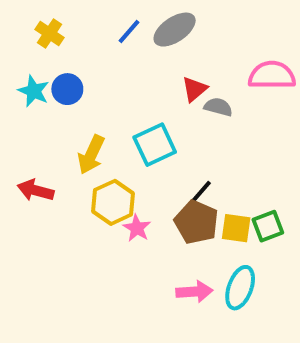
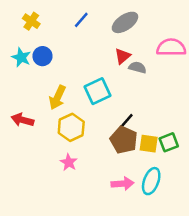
gray ellipse: (175, 30) -> (125, 22), moved
pink star: (137, 228) -> (69, 162), moved

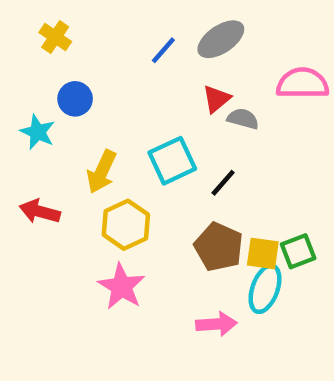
blue line: (81, 20) -> (163, 50), moved
cyan star: (21, 57) -> (38, 132), moved
black line: (126, 121) -> (223, 183), moved
pink star: (69, 162) -> (121, 287), size x1.5
cyan ellipse: (151, 181) -> (265, 289), moved

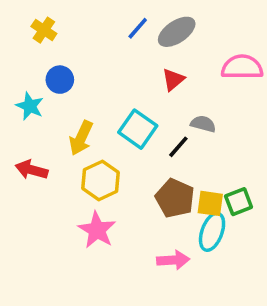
blue line: (163, 50) -> (138, 28), moved
gray semicircle: (243, 119) -> (203, 124), moved
cyan square: (172, 161) -> (138, 129), turned -30

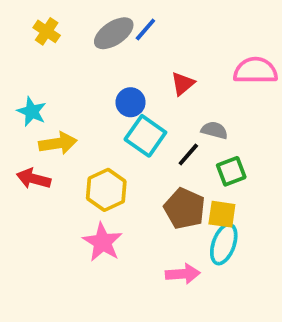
gray ellipse: (177, 32) -> (114, 33), moved
blue circle: (60, 80) -> (131, 102), moved
yellow arrow: (81, 138) -> (58, 143), moved, turned -124
green square: (239, 202) -> (231, 171), moved

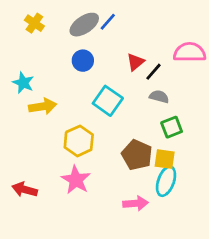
blue circle: (131, 102) -> (83, 61), moved
black line: (188, 154) -> (154, 72), moved
red arrow: (34, 179) -> (25, 190), moved

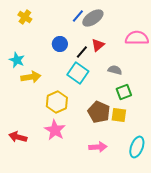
gray ellipse: (84, 25) -> (93, 18), moved
black line: (154, 72) -> (82, 52), moved
cyan ellipse: (166, 181) -> (137, 147), moved

